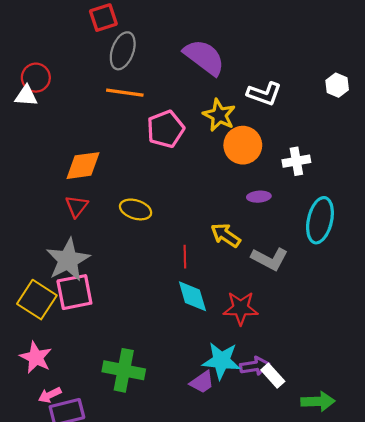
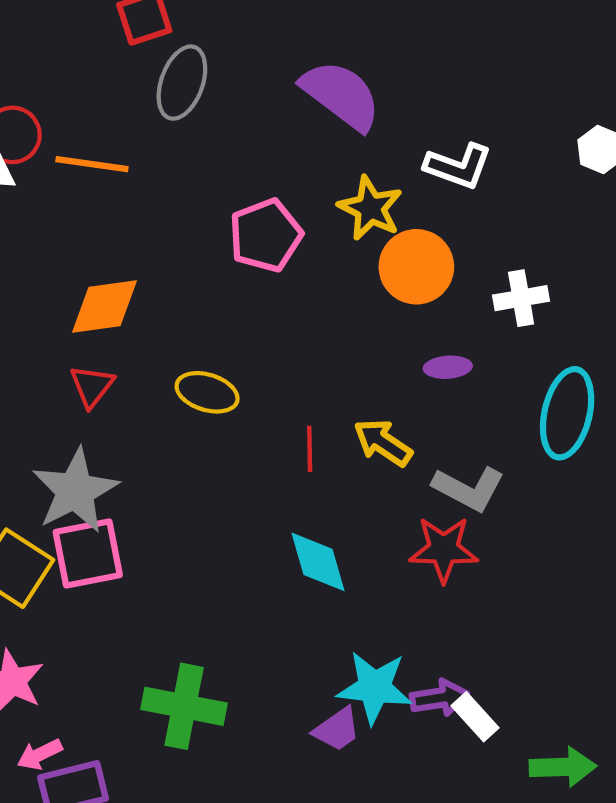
orange line: (125, 93) -> (92, 164), moved
red line: (185, 257) -> (310, 449), moved
red star: (241, 308) -> (444, 549), moved

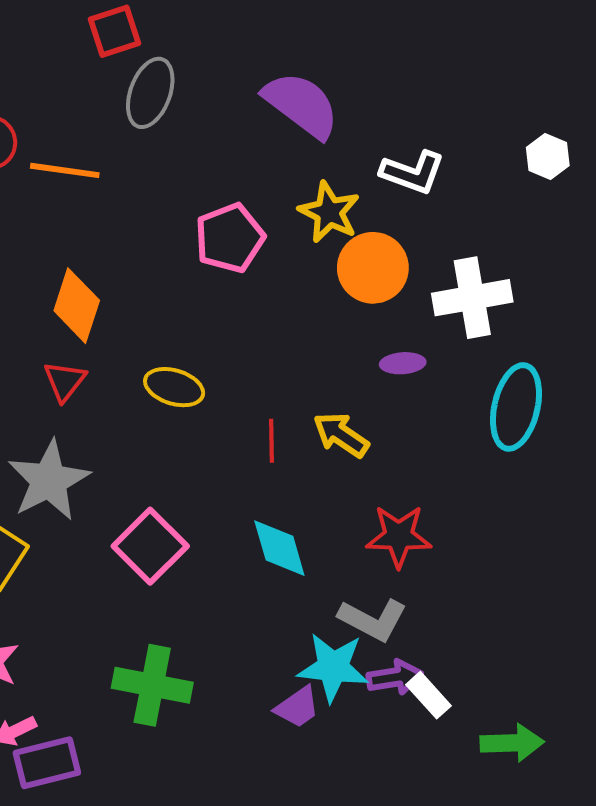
white cross: (521, 298) -> (472, 298), size x1.5
orange diamond: (104, 307) -> (77, 306), turned -64
gray L-shape: (469, 489) -> (373, 620), moved
pink square: (88, 554) -> (150, 546), moved, turned -34

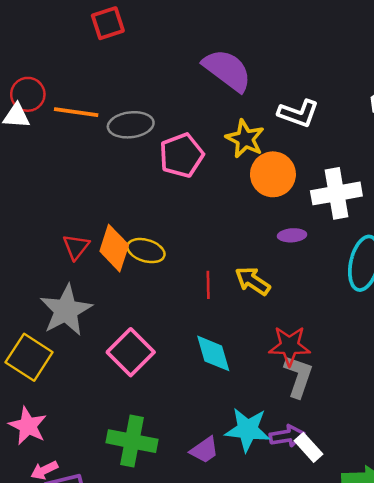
gray ellipse: (150, 93) -> (131, 125), moved, turned 63
orange diamond: (77, 306) -> (114, 248), moved
gray L-shape: (373, 620) -> (298, 376), moved, turned -99
purple trapezoid: (297, 707) -> (204, 450), moved

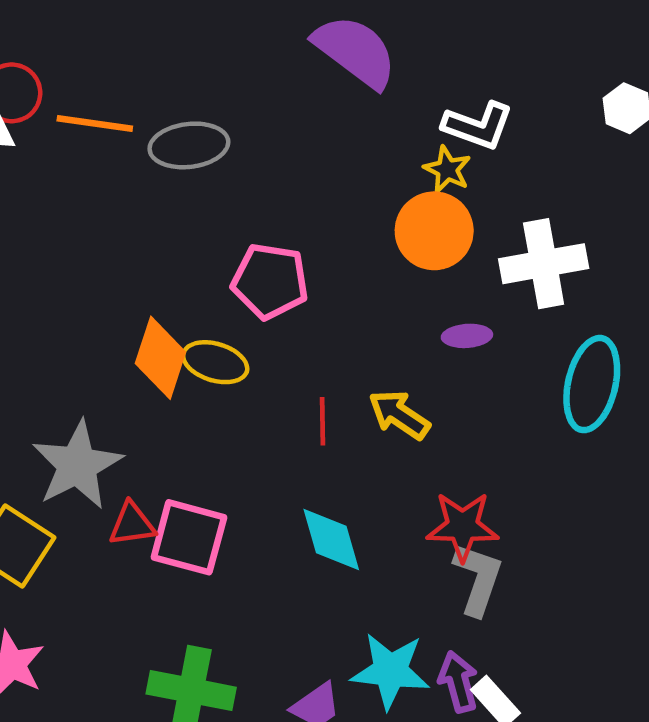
yellow star: (245, 139) -> (447, 170), moved, size x0.7
pink pentagon: (182, 155) -> (270, 281), moved, turned 30
red triangle: (76, 247) -> (132, 524), moved, turned 44
pink square: (131, 352) -> (189, 537), turned -30
purple arrow: (287, 436) -> (458, 682), turned -96

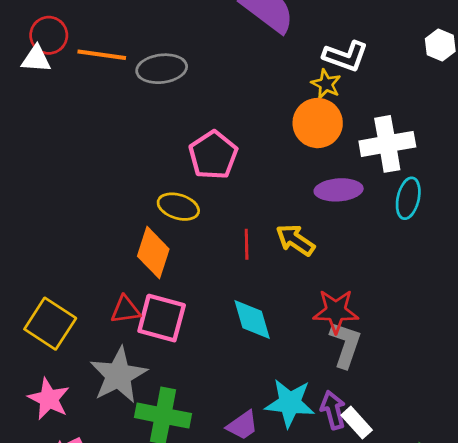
pink pentagon: (270, 281) -> (213, 155), turned 30
purple ellipse: (467, 336) -> (339, 190), size x1.5
orange diamond: (160, 358) -> (153, 253), moved
cyan ellipse: (592, 384) -> (408, 198), moved, size x0.7
gray star: (77, 465) -> (118, 375), moved

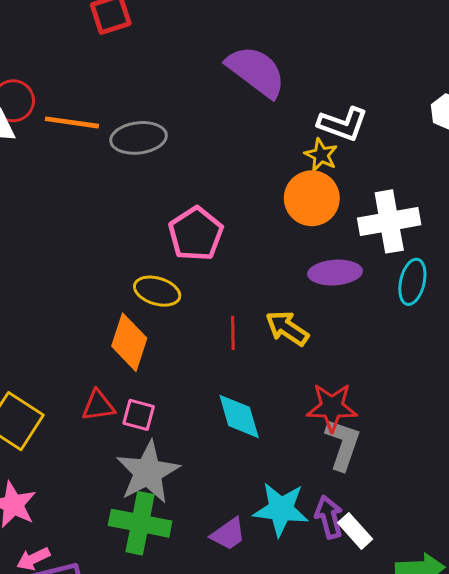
pink square: (162, 318) -> (139, 415), size x0.6
gray star: (118, 375) -> (148, 472), moved

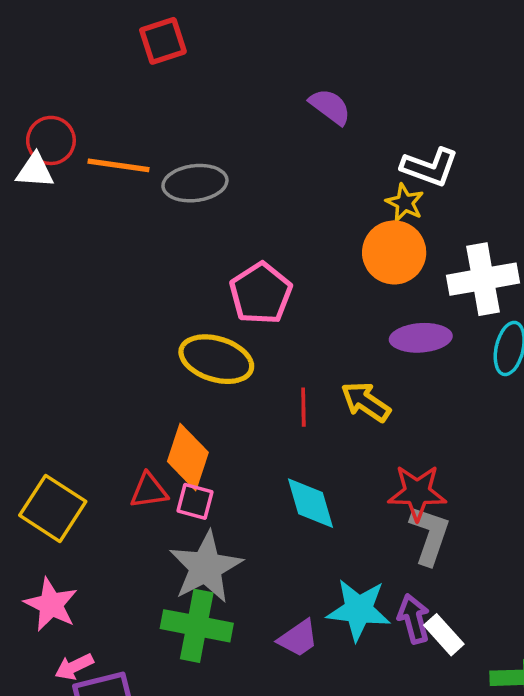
purple semicircle: (256, 71) -> (330, 107), size x0.6
yellow ellipse: (157, 291) -> (216, 359), size x1.4
orange diamond: (129, 342) -> (188, 457), moved

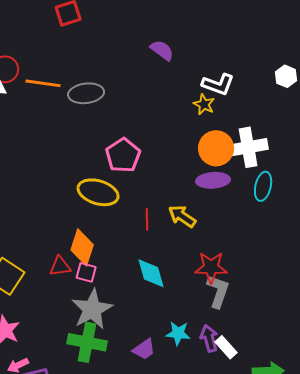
orange circle: (394, 252) -> (216, 148), moved
cyan star: (359, 610) -> (178, 333), size x0.7

